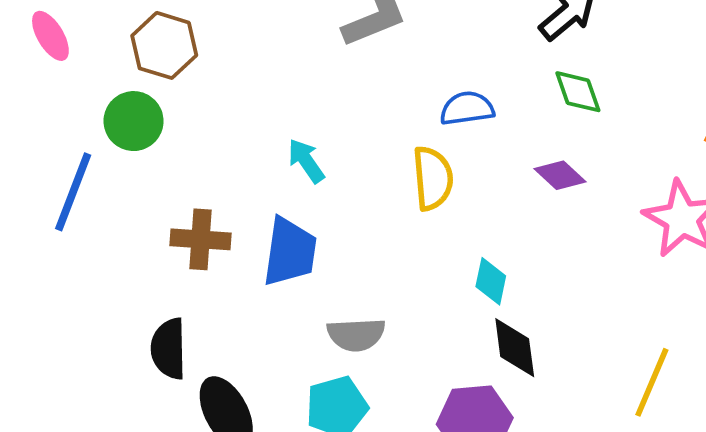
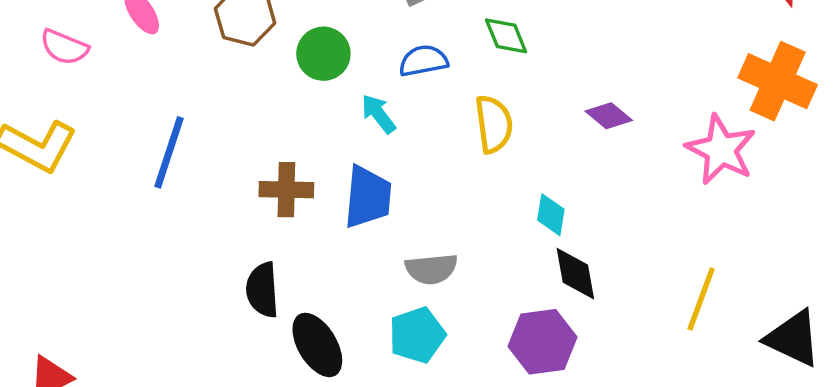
green diamond: (578, 92) -> (506, 36), moved
blue semicircle: (467, 108) -> (423, 61), moved
green circle: (134, 121) -> (323, 54), moved

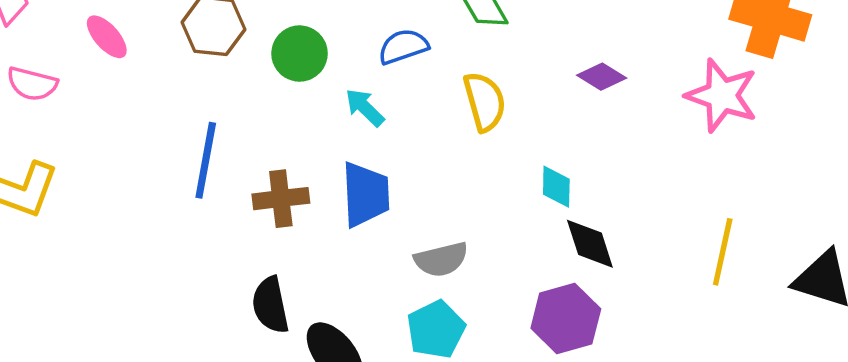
blue line: (169, 152) -> (206, 160), moved

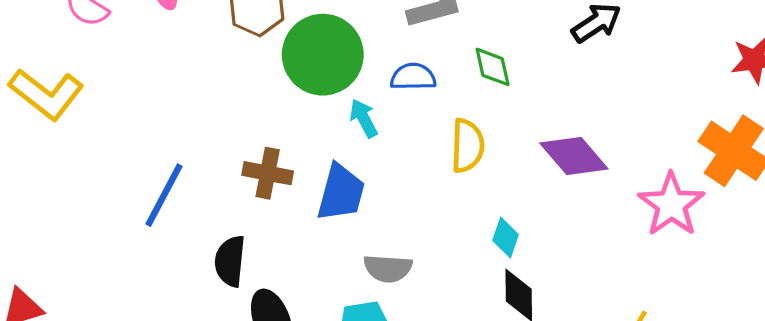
green circle: (300, 54) -> (323, 55), size x1.6
purple diamond: (602, 77) -> (574, 156), size x1.6
blue line: (206, 160) -> (164, 195), moved

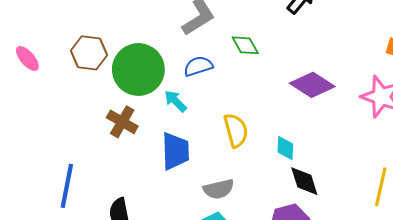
yellow semicircle: (467, 146) -> (236, 130), moved
brown cross: (268, 173) -> (122, 122), moved, turned 36

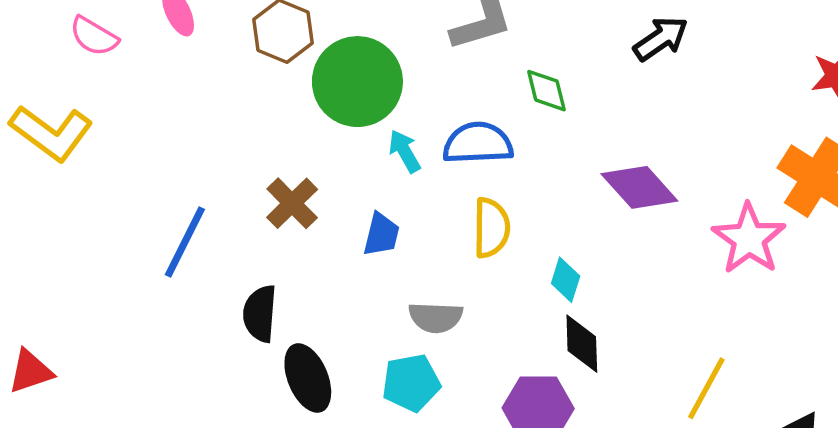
blue semicircle: (198, 66) -> (478, 143), moved, size x1.4
brown cross: (122, 122) -> (292, 203), moved
blue trapezoid: (175, 151) -> (381, 234), size x0.7

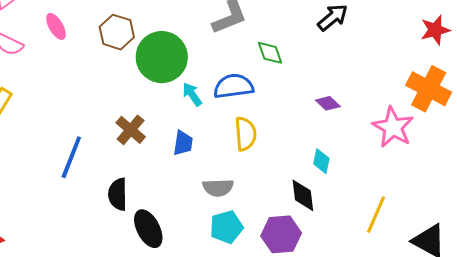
purple diamond: (639, 187) -> (328, 103), size x0.6
cyan diamond: (566, 280) -> (321, 161), moved
cyan pentagon: (411, 383) -> (226, 227), moved

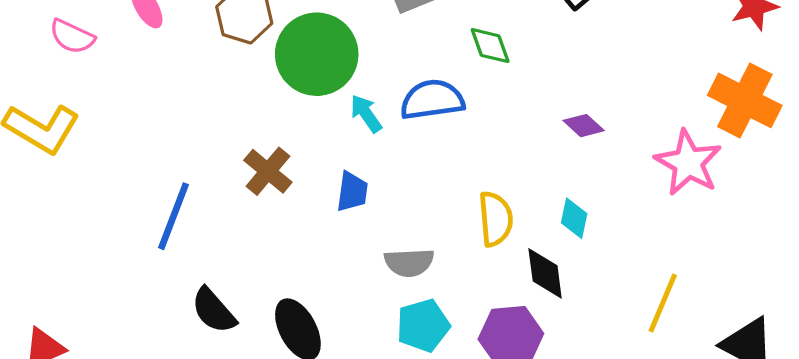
yellow semicircle: (245, 134) -> (496, 219), moved
black semicircle: (118, 194) -> (214, 311), moved, turned -40

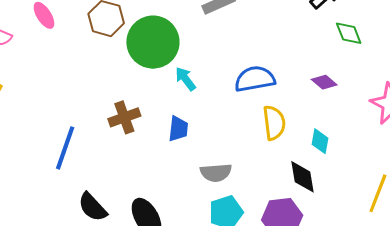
green diamond: (490, 46) -> (349, 33), moved
blue semicircle: (432, 100) -> (255, 79), moved
brown cross: (268, 171) -> (124, 117), turned 32
yellow semicircle: (496, 219) -> (274, 123), moved

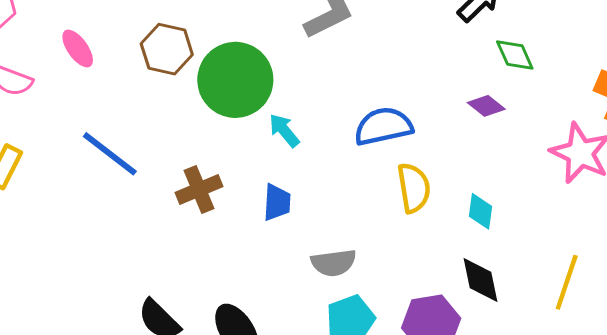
purple diamond: (324, 82) -> (486, 106), moved
blue line: (65, 148) -> (110, 154), moved, turned -69
black diamond: (303, 177) -> (480, 280), moved

